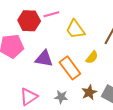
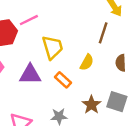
yellow trapezoid: (75, 29) -> (53, 47), moved, turned -150
orange rectangle: (70, 68) -> (63, 80), size x0.6

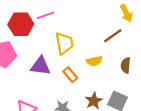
brown line: (103, 33) -> (113, 36), turned 30
yellow semicircle: (87, 62) -> (94, 61), turned 42

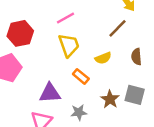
pink line: (46, 15) -> (66, 18), moved
purple triangle: (40, 66) -> (50, 93), moved

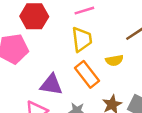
orange rectangle: (81, 76) -> (87, 74), size x1.5

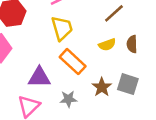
yellow semicircle: (114, 60) -> (107, 45), moved

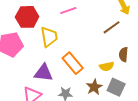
yellow trapezoid: (62, 28) -> (49, 37), moved
yellow semicircle: (107, 45) -> (107, 66), moved

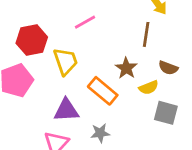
brown line: (112, 27) -> (146, 34), turned -36
brown semicircle: (123, 54) -> (168, 68), turned -64
brown star: (94, 87) -> (126, 68), moved

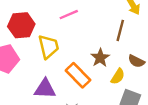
yellow semicircle: (149, 87) -> (118, 76), turned -42

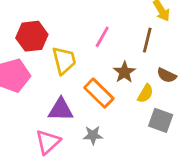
pink line: (69, 15) -> (102, 37), moved, turned -36

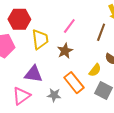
brown star: (124, 72) -> (65, 51), moved
orange rectangle: (99, 93) -> (74, 83), moved

